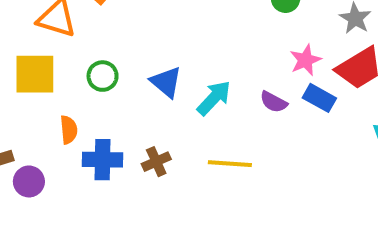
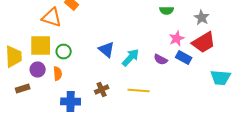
green circle: (103, 76) -> (64, 52), moved
blue cross: (103, 160) -> (71, 102), moved
purple circle: (29, 181) -> (38, 70), moved

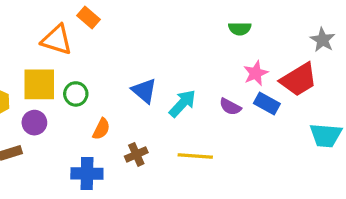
gray star: (202, 18) -> (323, 40), moved
orange semicircle: (58, 74) -> (101, 129), moved, turned 32

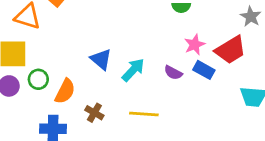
green circle: (76, 94) -> (38, 79), moved
orange semicircle: (101, 129) -> (65, 91), size x1.4
brown cross: (136, 154) -> (94, 113), turned -36

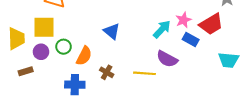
cyan arrow: (133, 70) -> (162, 29), moved
purple semicircle: (173, 73) -> (167, 59), moved, size x1.5

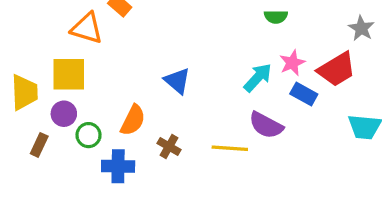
green circle: (64, 47) -> (89, 135), moved
brown rectangle: (26, 71) -> (39, 145), turned -48

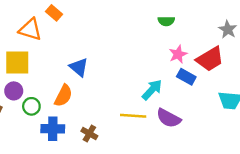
cyan arrow: (258, 78) -> (152, 90), moved
blue triangle: (177, 81) -> (79, 67), moved
purple semicircle: (266, 125) -> (169, 118), moved
brown cross: (169, 147) -> (89, 133), moved

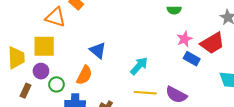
cyan arrow: (152, 90) -> (139, 66), moved

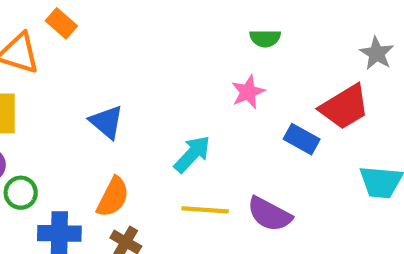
pink star: (184, 39) -> (248, 92), moved
orange semicircle: (84, 75) -> (113, 197), moved

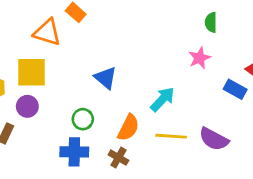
green semicircle: (265, 38) -> (211, 22), turned 90
green circle: (21, 193) -> (83, 119), moved
orange semicircle: (113, 197) -> (128, 128), moved

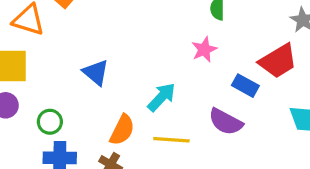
green circle: (83, 119) -> (50, 122), moved
purple semicircle: (214, 139) -> (226, 122), moved

